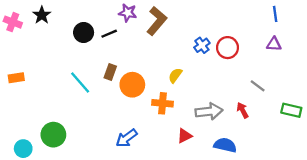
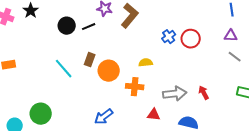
yellow semicircle: (175, 75) -> (146, 63), turned 48
gray line: (258, 86) -> (235, 57), moved
red triangle: (185, 136) -> (154, 115), turned 32

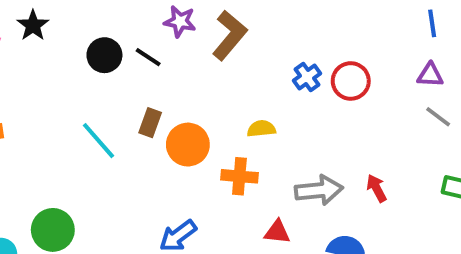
black line: (89, 27) -> (148, 57), turned 56

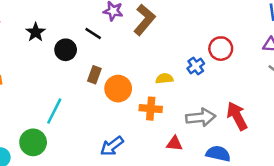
black star: (33, 25) -> (36, 32), moved
black circle: (104, 55) -> (66, 50), moved
blue cross: (307, 77) -> (196, 66), moved
cyan line: (98, 141) -> (54, 111), moved, turned 68
red arrow: (377, 188) -> (237, 116), size x1.6

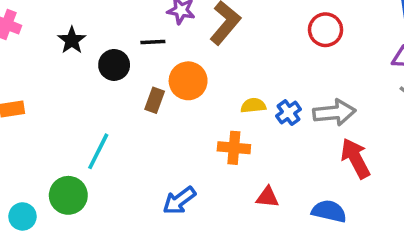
black line: (93, 34) -> (153, 42), turned -36
red circle: (221, 49) -> (326, 30), moved
blue cross: (196, 66) -> (289, 113), moved
orange circle: (118, 89) -> (188, 81), moved
gray arrow: (201, 117) -> (334, 113), moved

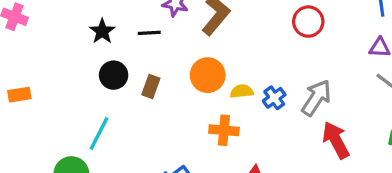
black star: (72, 40) -> (102, 31), moved
black circle: (114, 65) -> (114, 75), moved
orange circle: (188, 81) -> (208, 75), moved
gray arrow: (334, 113) -> (316, 98), turned -51

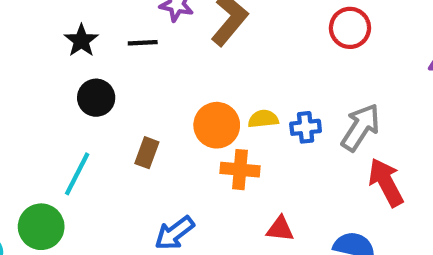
orange circle: (208, 75) -> (217, 125), moved
brown rectangle: (151, 86) -> (147, 153), moved
blue cross: (274, 98) -> (306, 127), turned 30

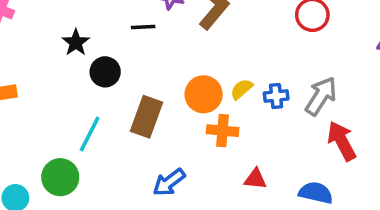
black star: (81, 41) -> (76, 43), moved
yellow semicircle: (263, 119) -> (242, 89), turned -35
brown rectangle: (147, 153) -> (147, 117), size x1.6

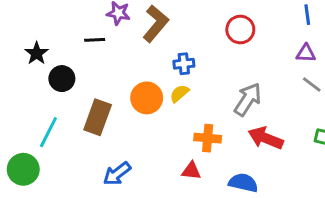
blue cross: (276, 96) -> (184, 64), moved
orange cross: (223, 131) -> (208, 138), moved
red arrow: (342, 141) -> (266, 138), turned -40

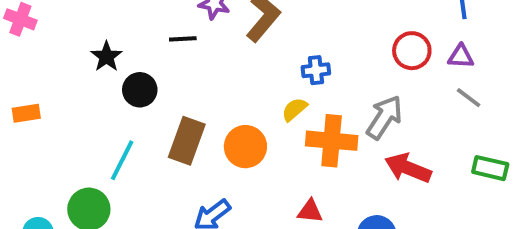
red circle: (240, 30) -> (412, 51), moved
blue cross: (184, 64) -> (316, 70), moved
orange circle: (147, 98) -> (245, 147), moved
orange cross: (208, 138) -> (332, 141), moved, size x1.4

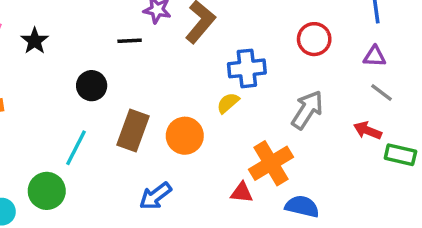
red circle: (412, 51) -> (314, 39), moved
black star: (106, 57) -> (35, 41), moved
blue cross: (316, 70) -> (247, 68), size x1.5
orange cross: (332, 141) -> (271, 163), moved, turned -36
red arrow: (408, 168) -> (368, 131), moved, size x0.7

